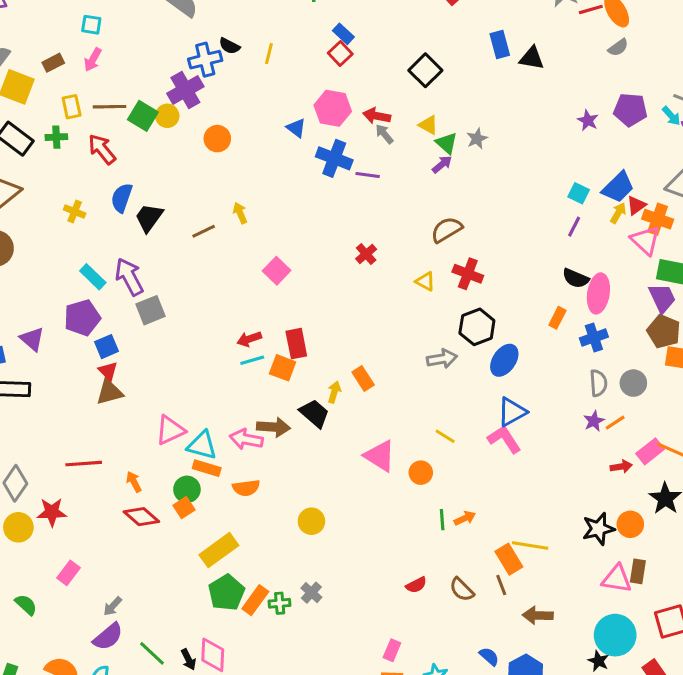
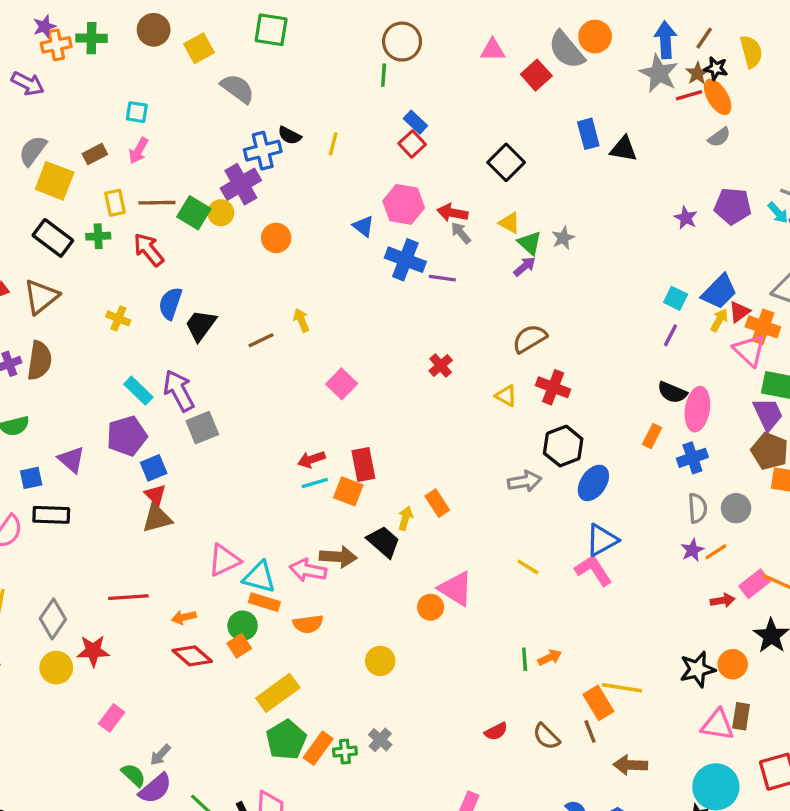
orange circle: (421, 473) -> (431, 607), moved
orange arrow: (134, 482) -> (184, 617), turned -75
green semicircle: (26, 605) -> (133, 775), moved

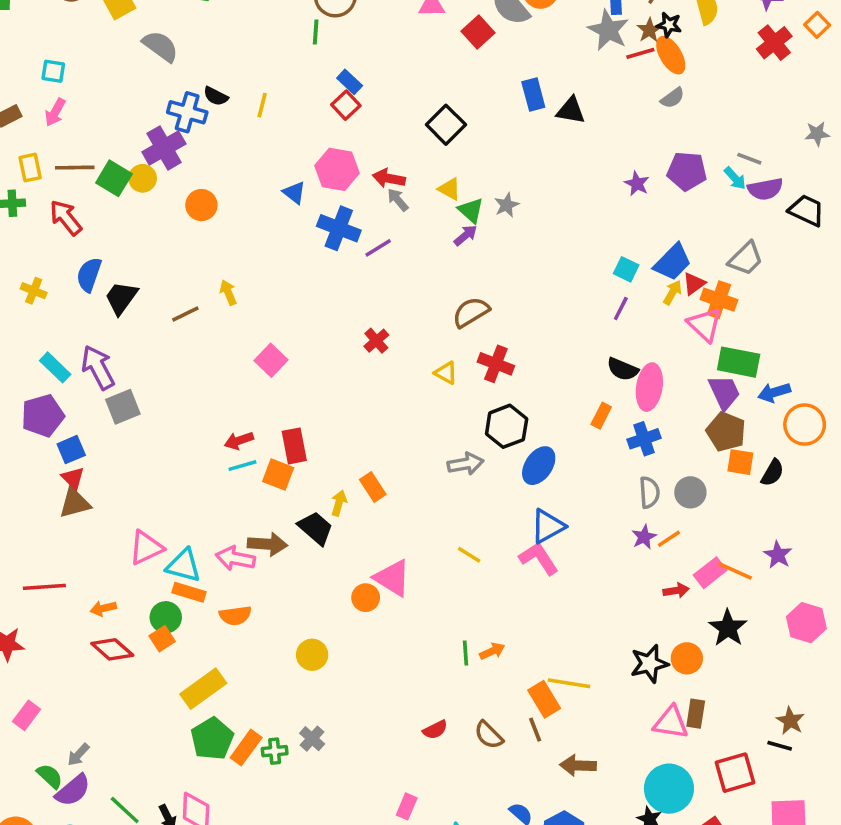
blue cross: (263, 151) -> (187, 112), turned 30
purple line: (442, 278) -> (378, 248), turned -40

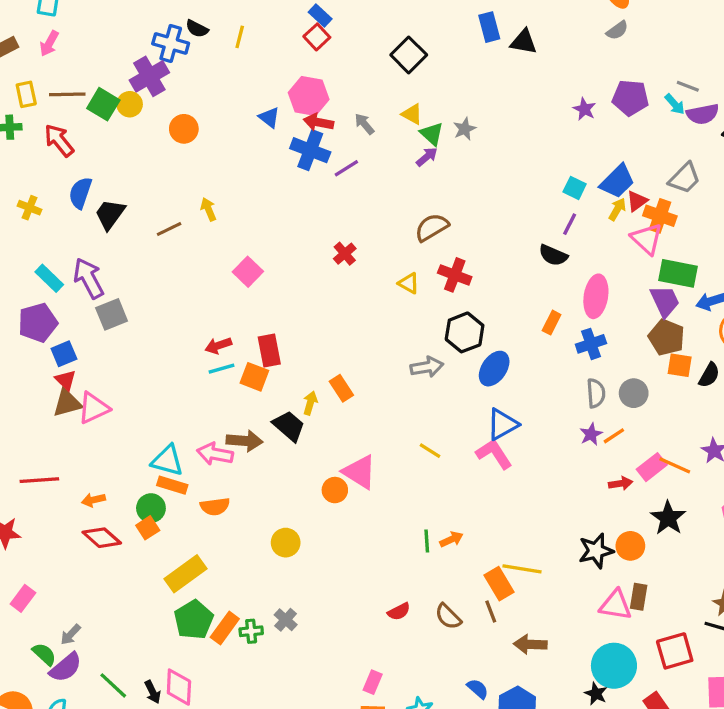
red arrow: (389, 178) -> (318, 122), moved
black semicircle: (623, 369) -> (553, 255), moved
pink triangle: (146, 548) -> (94, 408), moved

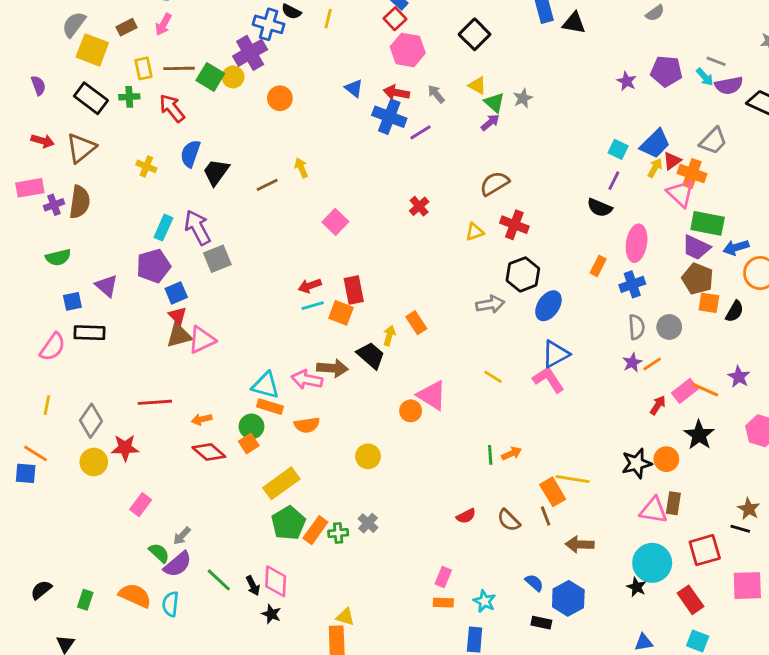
pink hexagon: (309, 96) -> (408, 50), moved
cyan rectangle: (49, 278) -> (163, 228), turned 70
yellow triangle: (409, 283) -> (475, 232), turned -48
purple trapezoid: (665, 301) -> (696, 247), turned 140
red arrow: (621, 483) -> (658, 405), turned -48

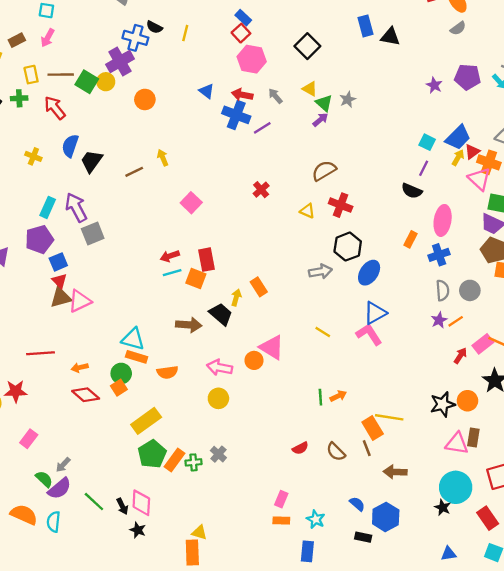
yellow triangle: (475, 232) -> (307, 211), turned 42
pink arrow: (307, 380) -> (220, 368), moved

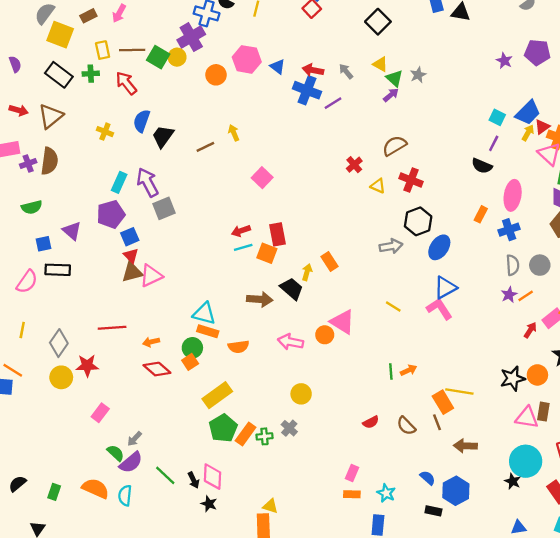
pink hexagon: (252, 59) -> (247, 59), moved
red cross: (261, 190) -> (354, 165), moved
yellow circle: (218, 398) -> (301, 394), moved

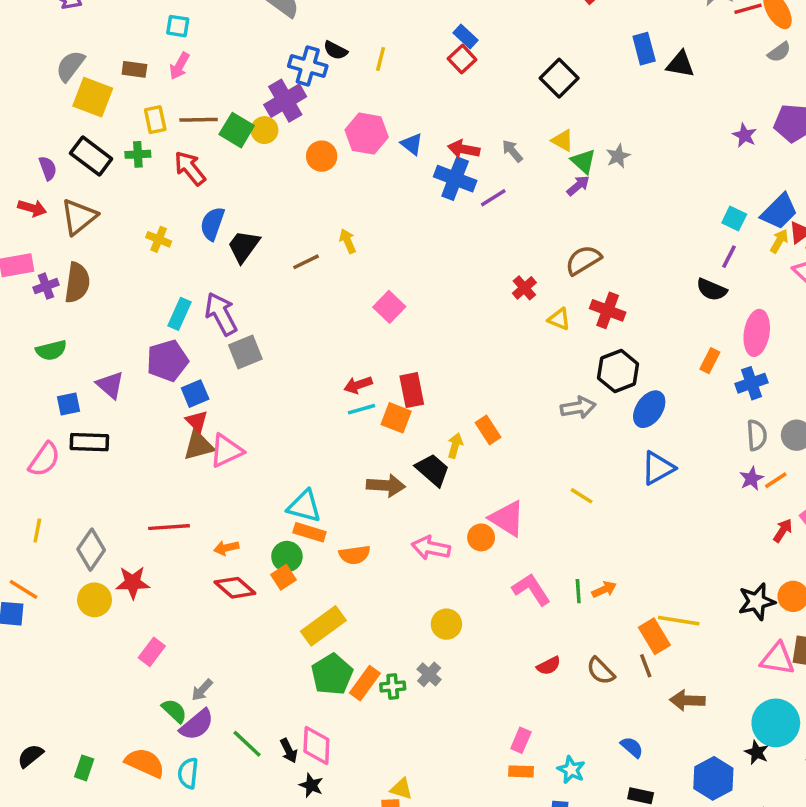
brown rectangle: (88, 16) -> (134, 69), turned 35
purple semicircle: (15, 64) -> (48, 168), moved
pink L-shape: (439, 309) -> (531, 589), moved
blue hexagon: (456, 491) -> (713, 778), moved

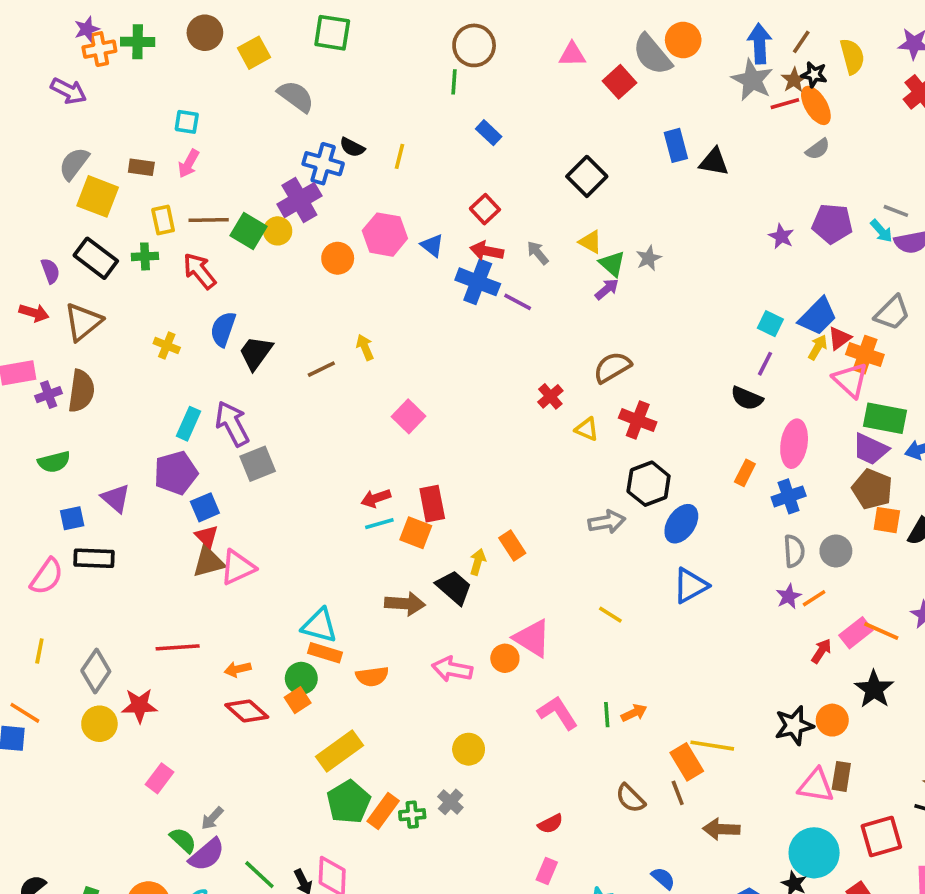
red square: (462, 59) -> (485, 209), moved
purple line: (493, 198) -> (518, 302), turned 60
red semicircle: (549, 666) -> (550, 824), moved

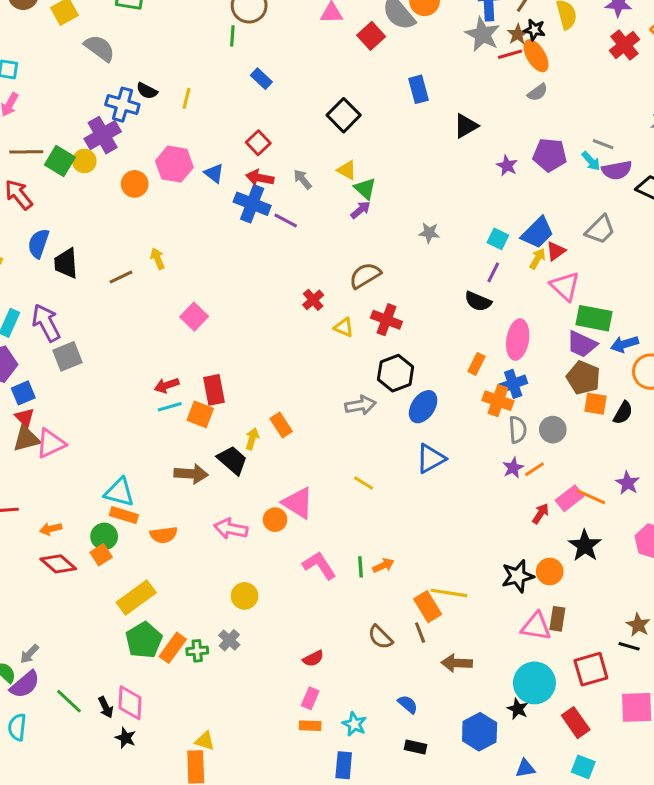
black triangle: (714, 162) -> (466, 126), moved, turned -40
gray star: (649, 258) -> (429, 233), moved, turned 30
black trapezoid: (256, 353) -> (66, 263), turned -40
orange cross: (865, 355) -> (498, 401), moved

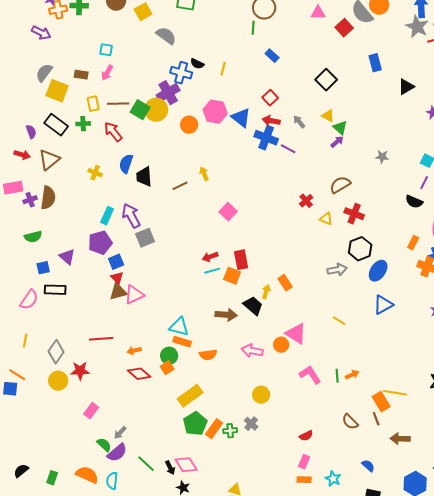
yellow circle: (84, 161) -> (156, 110), size x1.5
blue triangle: (214, 173) -> (241, 118), size x1.5
pink diamond: (130, 703) -> (186, 465), turned -35

